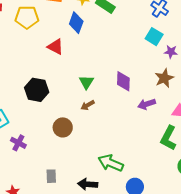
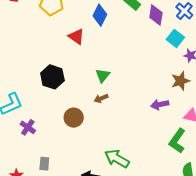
purple diamond: (123, 81) -> (156, 15), moved
gray rectangle: (51, 176) -> (44, 164), moved

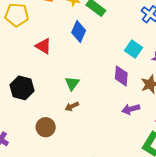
blue diamond: (100, 15) -> (79, 32), moved
purple diamond: (156, 15) -> (121, 76), moved
cyan square: (175, 38) -> (133, 49), moved

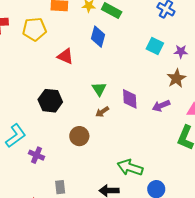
purple diamond: (121, 76) -> (130, 99), moved

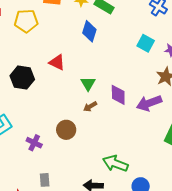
red triangle: (65, 56) -> (57, 62), moved
black hexagon: (50, 101) -> (22, 78), moved
purple arrow: (161, 106) -> (149, 103), size x1.4
purple cross: (37, 155) -> (34, 143), moved

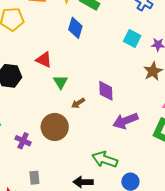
green triangle: (88, 84) -> (61, 82), moved
purple arrow: (149, 103) -> (125, 121), moved
brown circle: (66, 130) -> (55, 127), size x1.4

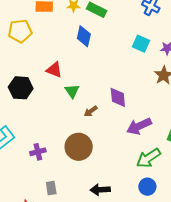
brown circle: (55, 127) -> (79, 147), moved
purple cross: (23, 141) -> (38, 152), turned -35
green arrow: (105, 159) -> (149, 158), moved, turned -50

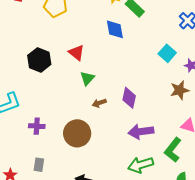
blue diamond: (84, 36) -> (115, 29), turned -40

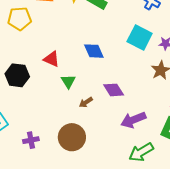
blue diamond: (115, 29) -> (94, 51), moved
cyan square: (167, 53) -> (140, 38), size x1.4
purple diamond: (129, 98) -> (114, 90), turned -30

